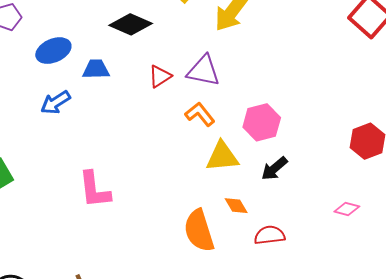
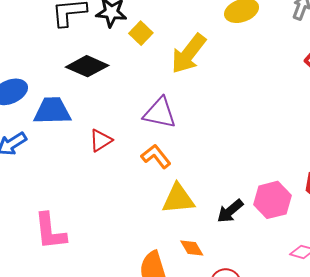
blue trapezoid: (96, 69) -> (52, 111), size x1.4
red triangle: (160, 76) -> (101, 140), moved
pink hexagon: (262, 122) -> (272, 200), moved

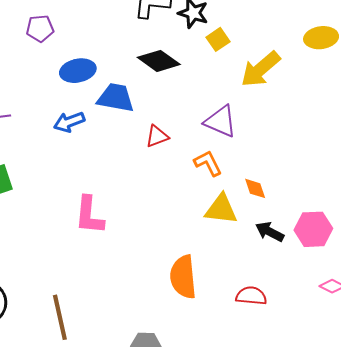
black arrow: (230, 211) -> (270, 232), turned 56
orange diamond: (192, 248) -> (255, 188), moved

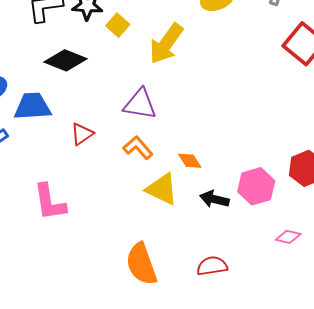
yellow triangle: (221, 209) -> (162, 189), turned 33
pink L-shape: (89, 215) -> (50, 202), moved

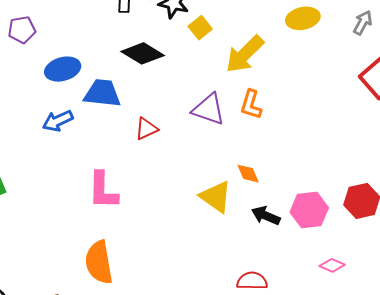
orange L-shape: (138, 148) -> (251, 105), moved, turned -132
orange semicircle: (141, 264) -> (99, 262), moved

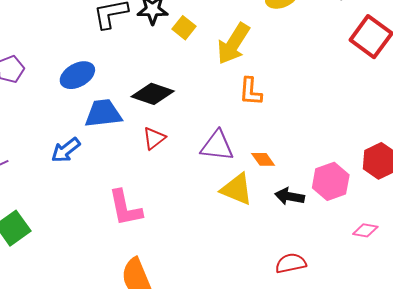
black diamond: (143, 53) -> (153, 94), moved
blue ellipse: (63, 69) -> (77, 75), moved
purple triangle: (209, 109) -> (217, 146), moved

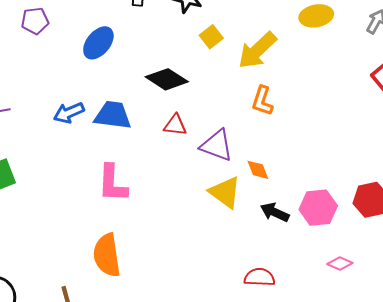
yellow square: (184, 28) -> (211, 37), moved
blue ellipse: (77, 75) -> (98, 43), turned -36
blue trapezoid: (103, 113) -> (113, 115), moved
red triangle: (154, 138) -> (175, 125), moved, turned 30

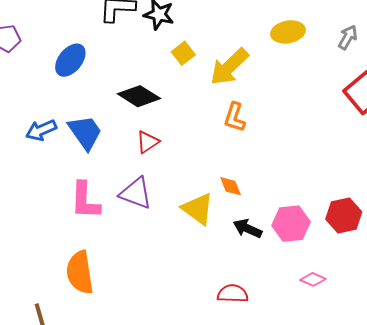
blue trapezoid: (113, 115) -> (85, 132), turned 48
red triangle: (175, 125) -> (148, 142), turned -40
purple triangle: (217, 145) -> (136, 193), moved

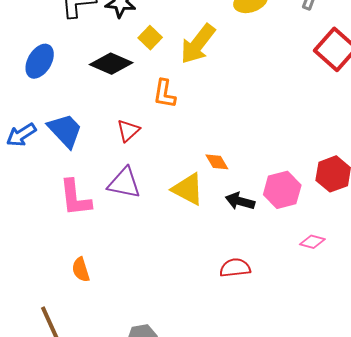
black diamond: (139, 96) -> (111, 64), moved
orange L-shape: (235, 117) -> (164, 94), moved
orange semicircle: (80, 272) -> (81, 270), size x0.6

